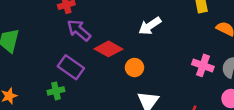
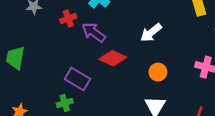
purple arrow: (79, 30) -> (94, 32), moved
orange circle: (134, 68) -> (158, 72), moved

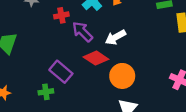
white arrow: (151, 33) -> (115, 37), moved
orange circle: (158, 72) -> (122, 76), moved, size x1.5

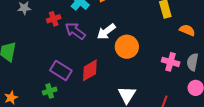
red diamond: (96, 58) -> (90, 70), moved, turned -55
orange circle: (122, 76) -> (127, 47), moved

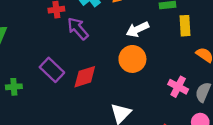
white arrow: (106, 32) -> (137, 29), moved
green cross: (50, 91) -> (14, 87), moved

